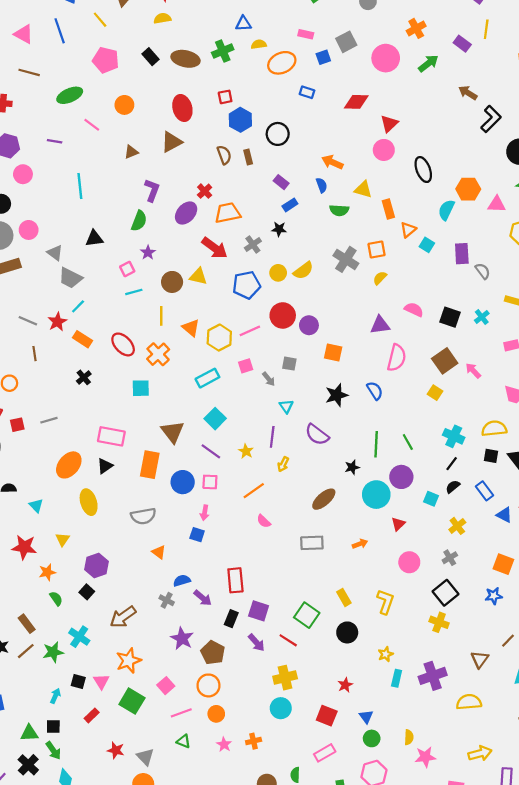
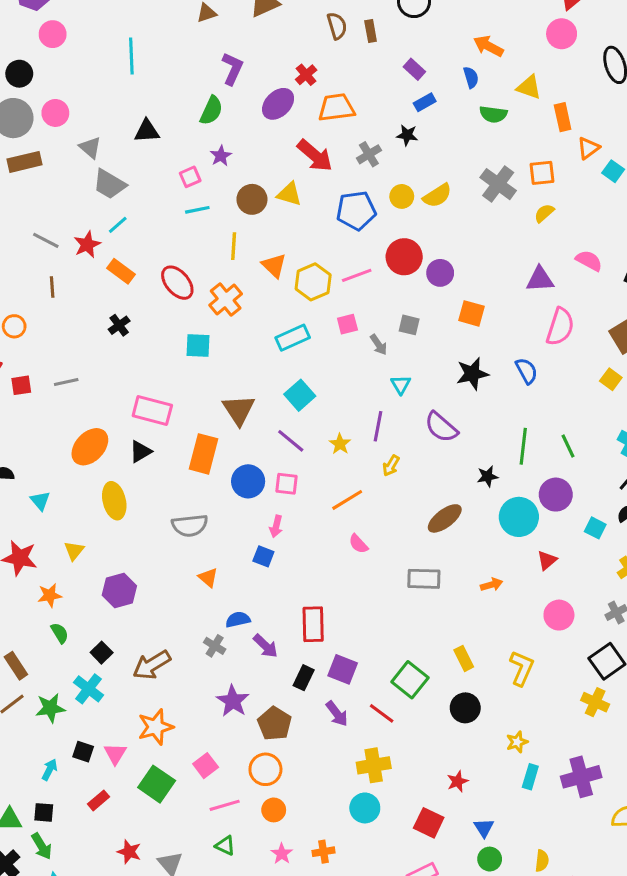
black square: (87, 592) -> (102, 653), moved

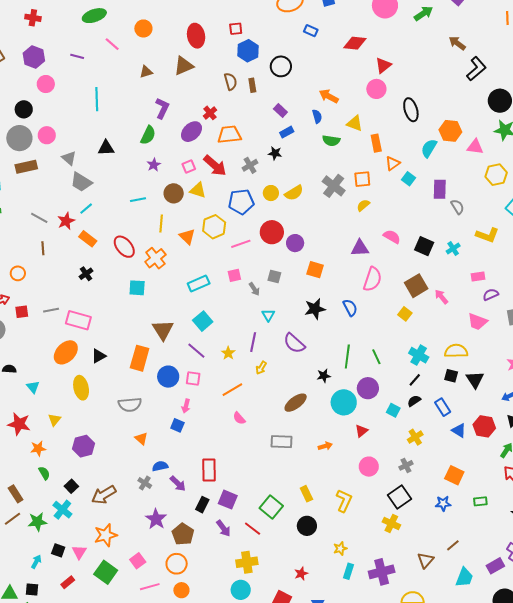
pink square: (190, 177) -> (189, 166), moved
yellow hexagon: (313, 282) -> (214, 227), moved
pink rectangle: (152, 411) -> (78, 320), moved

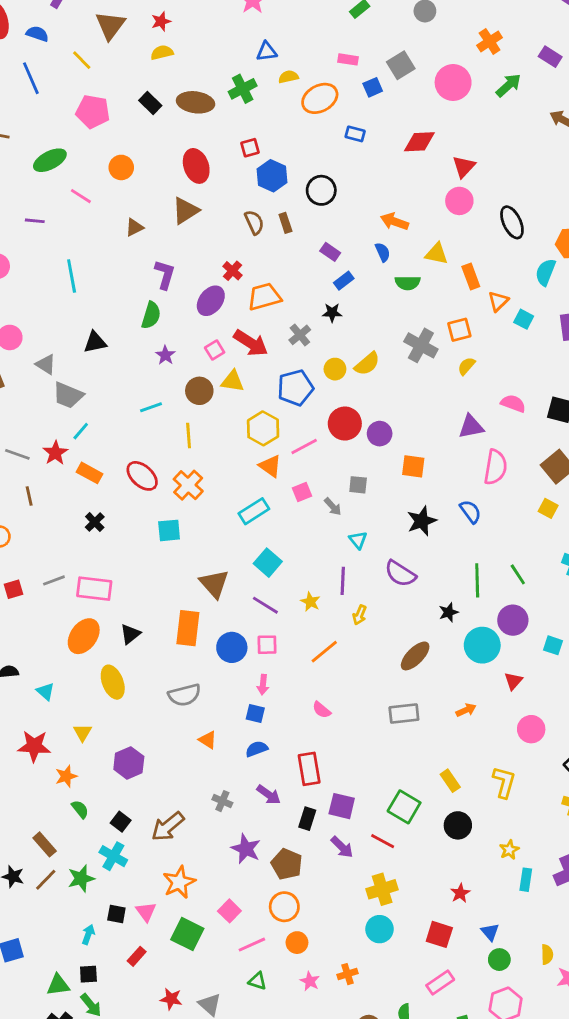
orange triangle: (187, 237) -> (270, 466), moved
pink semicircle: (239, 418) -> (322, 710), moved
blue semicircle: (160, 466) -> (257, 749), moved

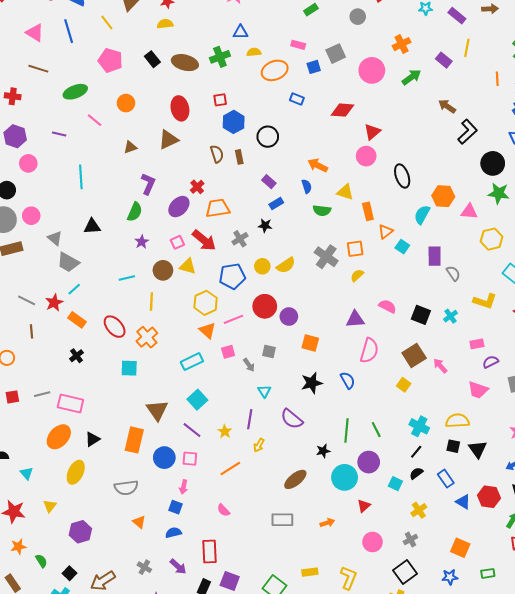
yellow ellipse: (113, 682) -> (76, 472), turned 40
orange star: (66, 776) -> (18, 547), moved
yellow rectangle: (450, 781) -> (310, 572), turned -70

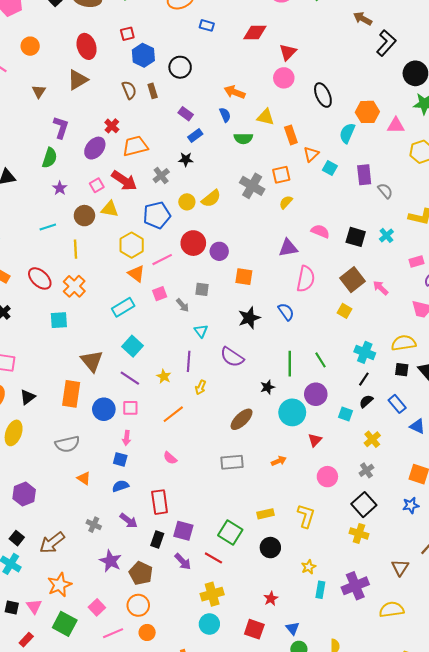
brown triangle: (130, 147) -> (39, 91), turned -32

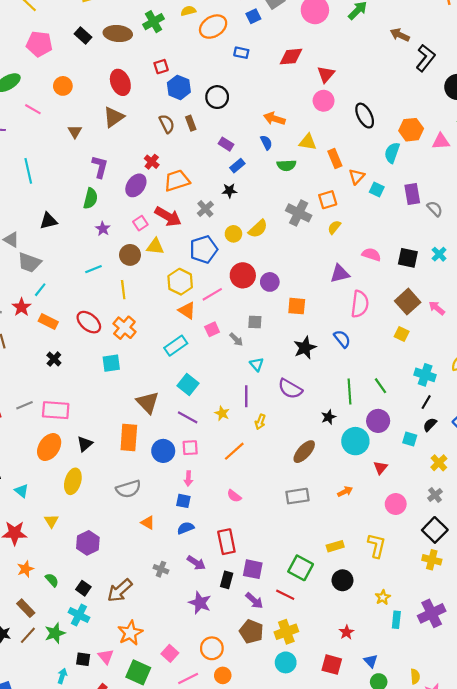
purple star: (110, 561) -> (200, 603), moved
brown pentagon: (141, 573) -> (251, 632), moved

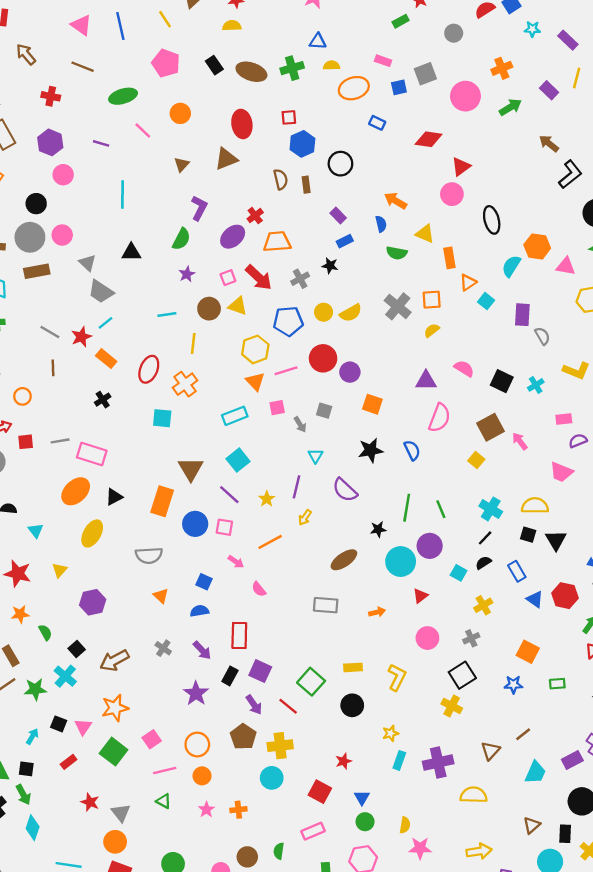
red ellipse: (89, 322) -> (149, 369), turned 60
pink arrow: (188, 478) -> (236, 562), moved, turned -72

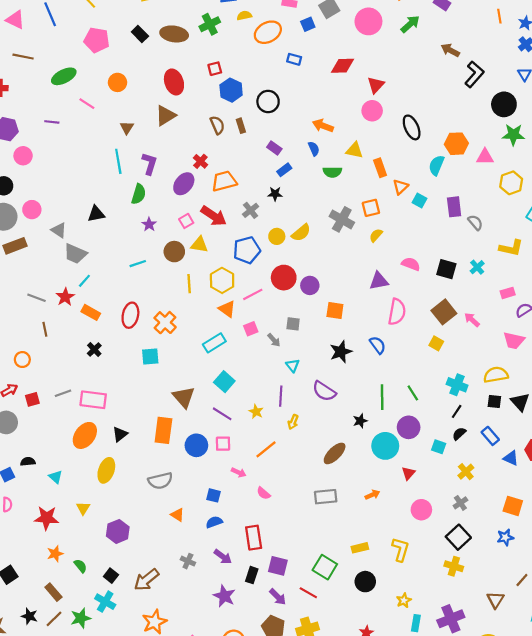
cyan line: (122, 194) -> (118, 161), moved
yellow line: (193, 344) -> (189, 284), moved

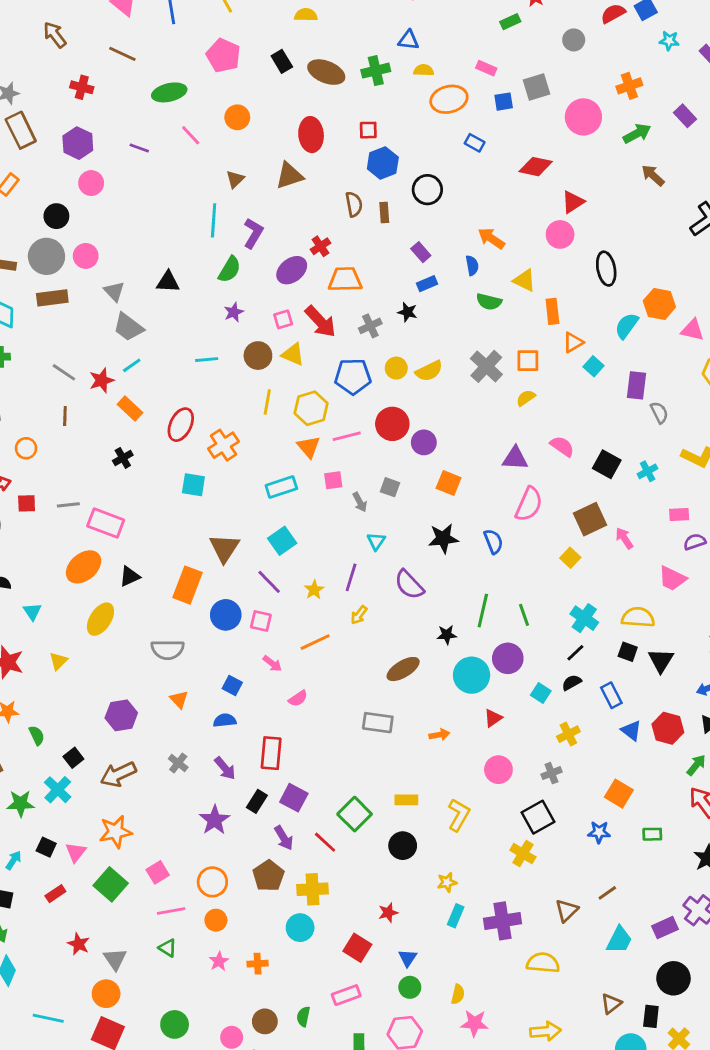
brown arrow: (450, 50) -> (653, 175), moved
pink semicircle: (264, 493) -> (298, 698), turned -88
purple hexagon: (118, 531) -> (121, 715), moved

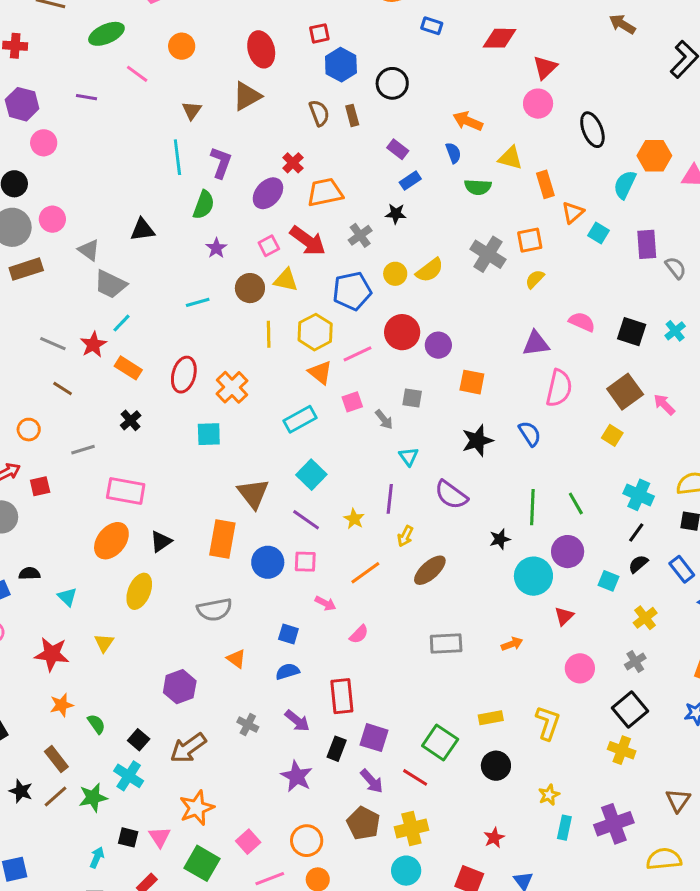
brown line: (65, 416) -> (63, 388), turned -48
gray line: (68, 505) -> (83, 450), moved
brown ellipse: (403, 669) -> (430, 570), moved

